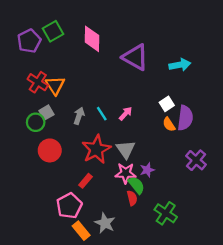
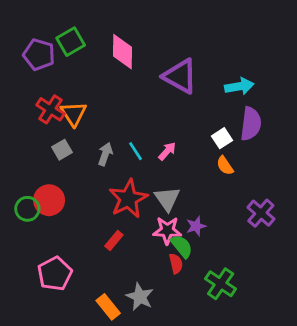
purple pentagon: (29, 41) -> (39, 55), turned -30
purple semicircle: (185, 118) -> (251, 124), moved
green circle: (36, 122) -> (27, 209), moved
red circle: (50, 150) -> (49, 200), moved
pink pentagon: (69, 206) -> (55, 274), moved

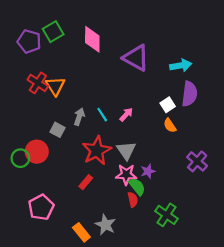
gray square: (62, 150) -> (57, 130), moved, turned -32

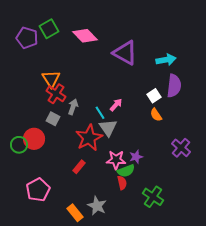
pink diamond: (92, 39) -> (85, 36), turned -45
red cross: (38, 83) -> (56, 94), moved
cyan line: (102, 115) -> (100, 113), moved
gray triangle: (126, 151) -> (108, 128), moved
green semicircle: (137, 187) -> (126, 171), turned 108

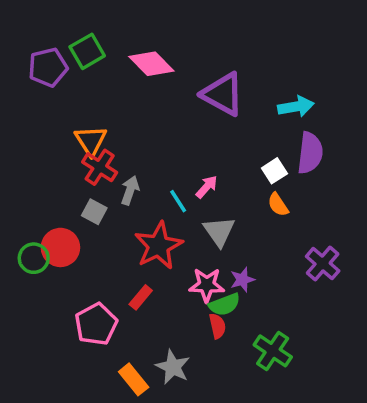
purple pentagon: (27, 38) -> (48, 67), turned -30
gray triangle: (108, 128) -> (219, 231), moved
pink pentagon: (38, 190) -> (96, 324), moved

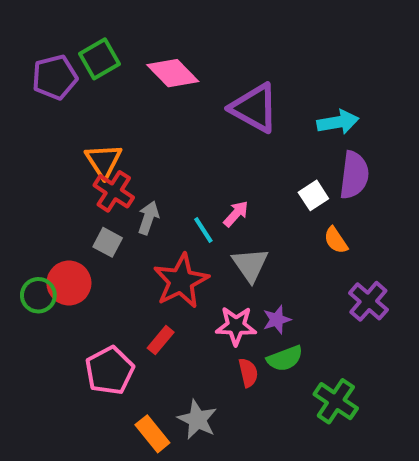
orange semicircle: (278, 205) -> (336, 240), moved
green semicircle: (225, 305) -> (285, 358), moved
green cross: (273, 351) -> (336, 401), moved

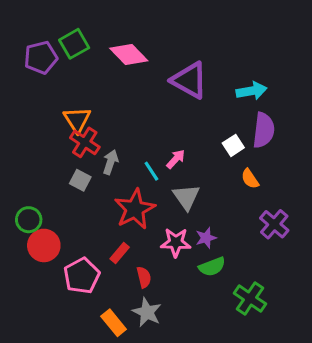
red circle: (69, 283) -> (44, 245), moved
red semicircle: (248, 373) -> (144, 277), moved

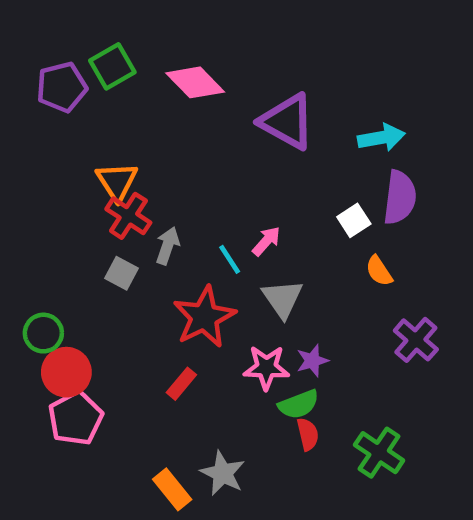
green semicircle: (212, 267) -> (299, 404), moved
pink pentagon: (82, 276) -> (76, 418), moved
red semicircle: (144, 277) -> (308, 434), moved

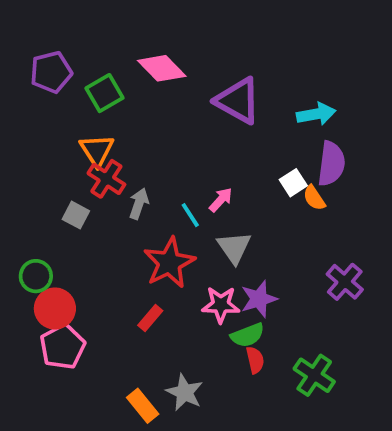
green square: (112, 66) -> (104, 93), moved
orange semicircle: (379, 271) -> (314, 198), moved
gray square: (122, 273) -> (76, 215), moved
purple star: (312, 361) -> (259, 299), size x1.4

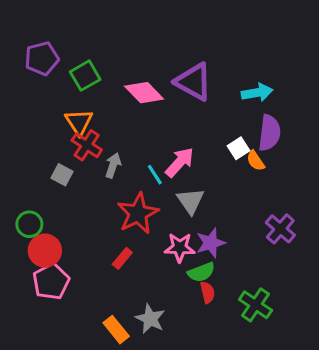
pink diamond: (162, 68) -> (144, 93), moved
pink arrow: (221, 200) -> (180, 162), size x1.5

